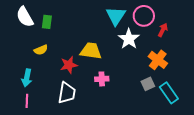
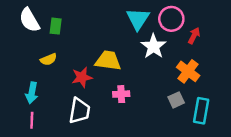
cyan rectangle: (169, 93) -> (201, 111), turned 45

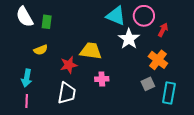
cyan triangle: (138, 19) -> (116, 16), turned -40

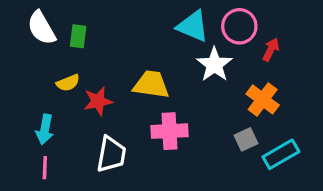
red star: (69, 65) -> (98, 101), moved
pink cross: (102, 79) -> (169, 131), size x1.5
cyan rectangle: (169, 93) -> (281, 154), turned 50

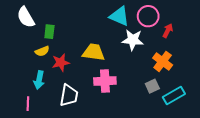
green rectangle: (78, 36) -> (49, 32), moved
white star: (214, 65) -> (133, 40), turned -30
cyan arrow: (45, 129) -> (39, 80), moved

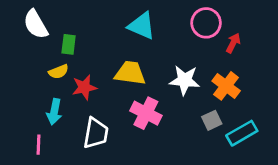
cyan triangle: (119, 16) -> (142, 26), moved
white star: (133, 40) -> (185, 80), moved
pink cross: (105, 81) -> (146, 113), turned 30

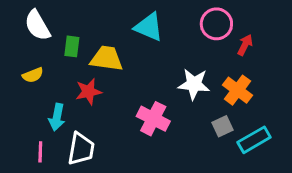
yellow semicircle: (59, 72) -> (33, 75), moved
yellow trapezoid: (130, 73) -> (107, 58), moved
white trapezoid: (96, 133) -> (81, 149), moved

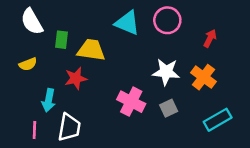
pink circle: (216, 24) -> (167, 20), moved
gray square: (222, 126) -> (169, 108), moved

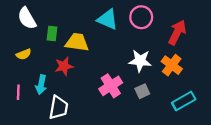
red arrow: (210, 38) -> (177, 32), size x1.6
pink cross: (131, 102) -> (111, 86), turned 30
pink line: (34, 130) -> (18, 92), moved

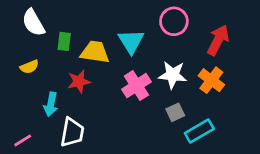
cyan triangle: (107, 19) -> (131, 41), moved, turned 35
pink cross: (111, 86) -> (136, 86), moved
pink line: (18, 92) -> (23, 140), moved, turned 56
cyan rectangle: (184, 101) -> (199, 131), moved

